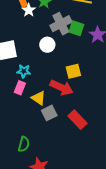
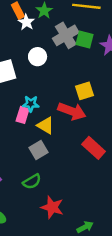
white circle: (47, 45) -> (38, 57), moved
cyan star: (24, 71) -> (31, 104), moved
gray square: (49, 113) -> (38, 150), moved
green semicircle: (24, 144) -> (32, 182), turned 49

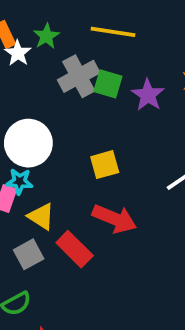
white circle: (38, 57) -> (28, 143), moved, size x1.6
red arrow: (72, 111) -> (114, 219), moved
red rectangle: (94, 148) -> (75, 249), moved

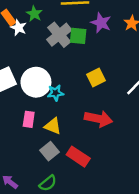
purple star: (148, 95) -> (101, 23), moved
yellow square: (105, 165) -> (96, 77), moved
cyan star: (19, 181) -> (56, 93), moved
red rectangle: (75, 249) -> (78, 157), moved

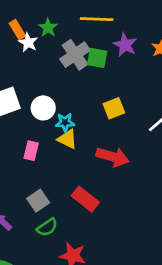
white circle: (36, 82) -> (43, 108), size x0.7
yellow triangle: (53, 126) -> (67, 139), moved
gray square: (50, 151) -> (38, 201), moved

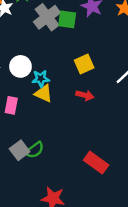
red arrow: (113, 157) -> (85, 95), moved, size x0.6
red rectangle: (85, 199) -> (96, 163), moved
green semicircle: (47, 227) -> (35, 150), moved

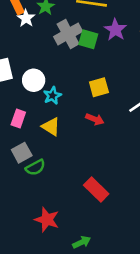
cyan star: (41, 79) -> (52, 96), turned -30
yellow triangle: (44, 94) -> (51, 127), moved
gray square: (20, 150) -> (22, 153), moved

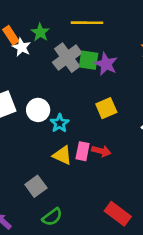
purple star: (115, 30) -> (106, 64), moved
pink rectangle: (18, 119) -> (83, 151), moved
red arrow: (95, 119) -> (101, 151), moved
green semicircle: (35, 167) -> (52, 217), moved

